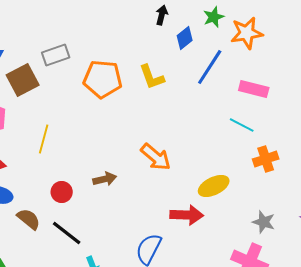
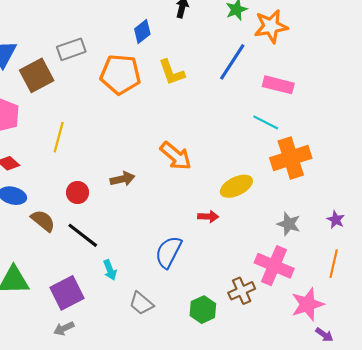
blue diamond: (185, 38) -> (142, 32), moved
orange cross: (266, 159) -> (291, 158), size x1.5
red arrow: (187, 215) -> (208, 217), size x0.6

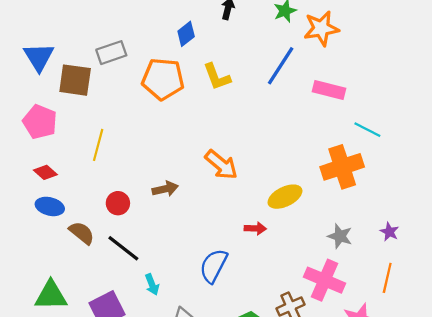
brown square: (37, 75) -> (75, 80), turned 36
cyan line: (266, 122) -> (367, 130), moved

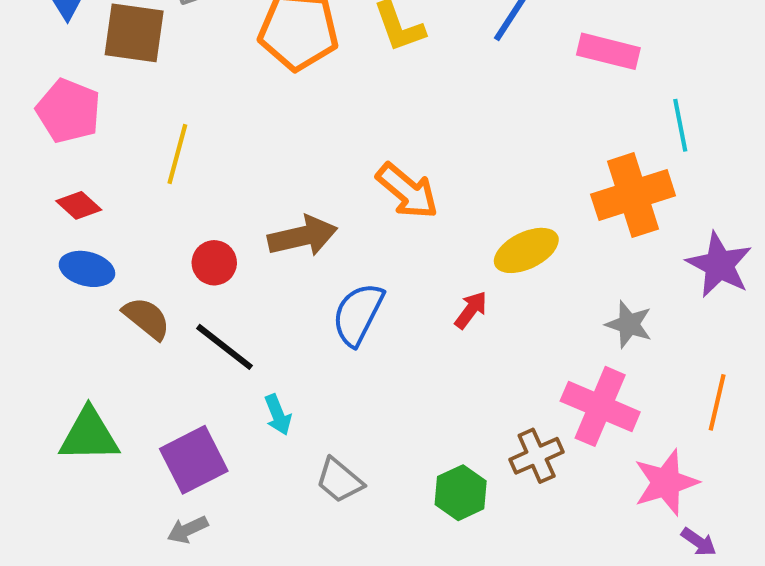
cyan line: (367, 130) -> (680, 125), turned 52
brown arrow: (165, 189) -> (303, 236), size x1.4
red arrow: (255, 228) -> (471, 310), turned -55
purple star: (389, 232) -> (719, 265), moved, size x1.8
blue semicircle: (214, 266) -> (358, 314), moved

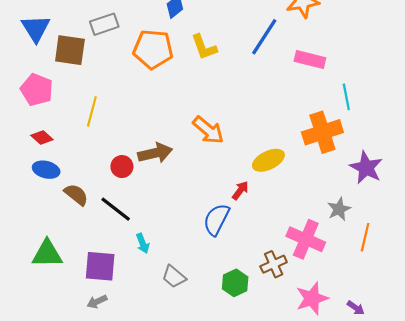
red circle: (214, 263) -> (122, 167), moved
blue semicircle: (358, 314) -> (216, 220), moved
gray star: (629, 324) -> (339, 209), moved, turned 30
purple square: (194, 460) -> (100, 266), turned 32
pink star: (666, 482) -> (312, 298), moved

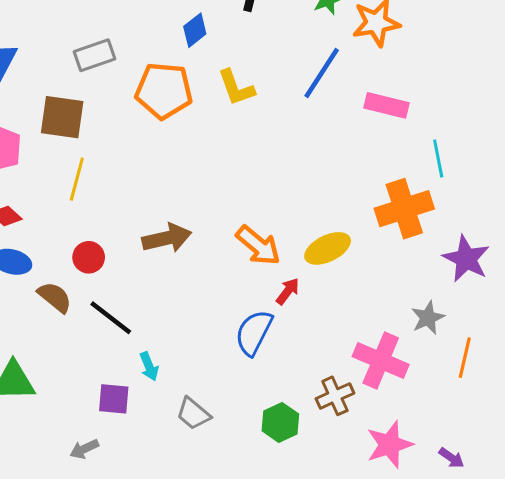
brown square: (70, 50) -> (62, 117), moved
orange arrow: (208, 130) -> (258, 245), moved
red circle: (122, 167) -> (89, 257), moved
purple square: (100, 266) -> (114, 399), moved, size x0.7

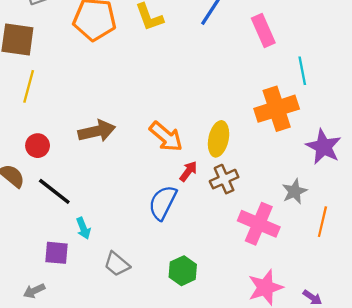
pink rectangle: (387, 105) -> (263, 31), turned 52
yellow ellipse: (328, 248) -> (219, 139), turned -52
brown cross: (335, 396) -> (224, 179), moved

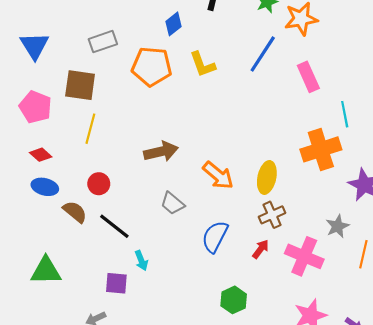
brown arrow: (97, 131) -> (161, 152), moved
red arrow: (188, 171) -> (261, 249), moved
gray trapezoid: (117, 264) -> (172, 203), moved

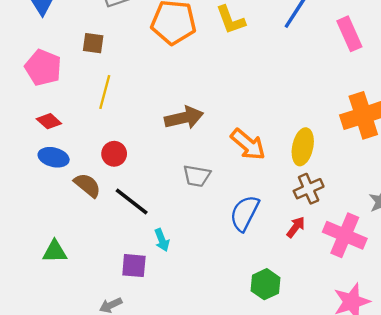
brown square: (80, 85) -> (93, 43), size x0.6
gray trapezoid: (172, 203) -> (197, 176), turned -30
green triangle: (46, 271) -> (55, 252), size x0.7

